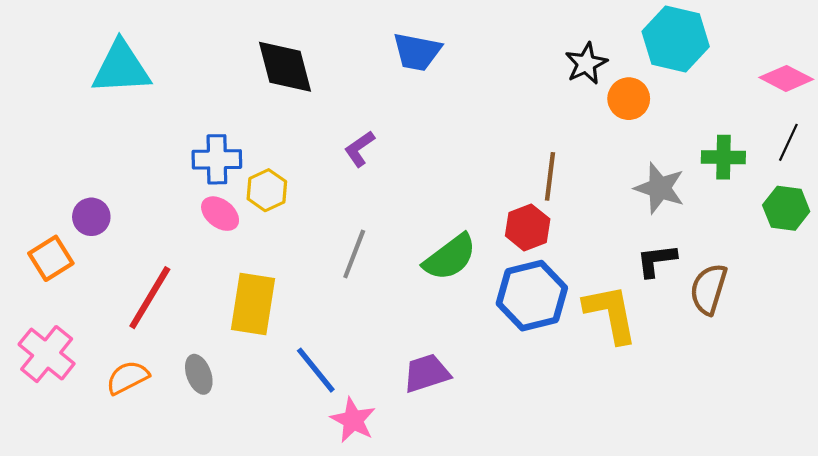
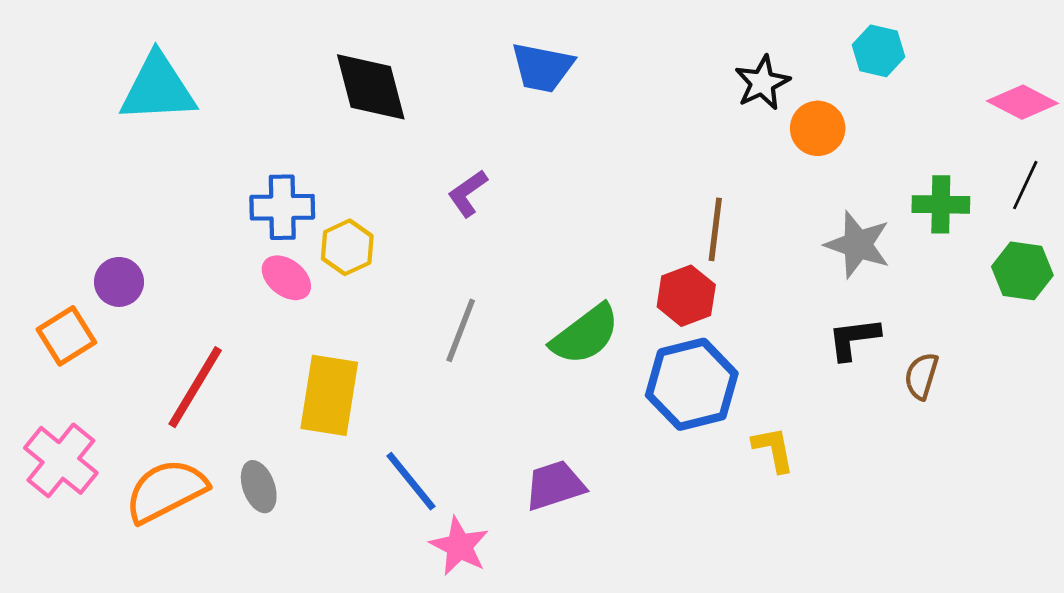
cyan hexagon: (676, 39) -> (879, 51), size x0.6
brown semicircle: (709, 289) -> (921, 376), size x0.7
yellow L-shape: (611, 314) -> (773, 449), moved, size x0.6
orange semicircle: (127, 377) -> (166, 491), size x1.5

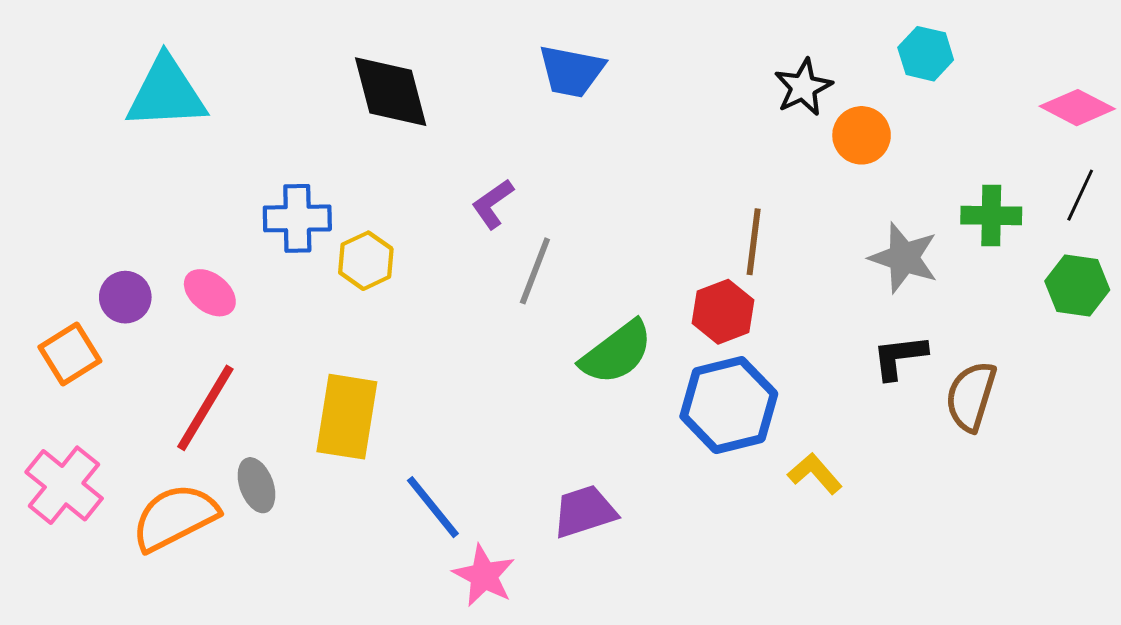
pink ellipse: (286, 278) -> (210, 293), moved
gray line: (461, 330) -> (535, 271), moved
brown semicircle: (921, 376) -> (971, 396), size x1.4
yellow L-shape: (773, 449) -> (815, 474), turned -30
gray ellipse: (259, 487) -> (256, 485), moved

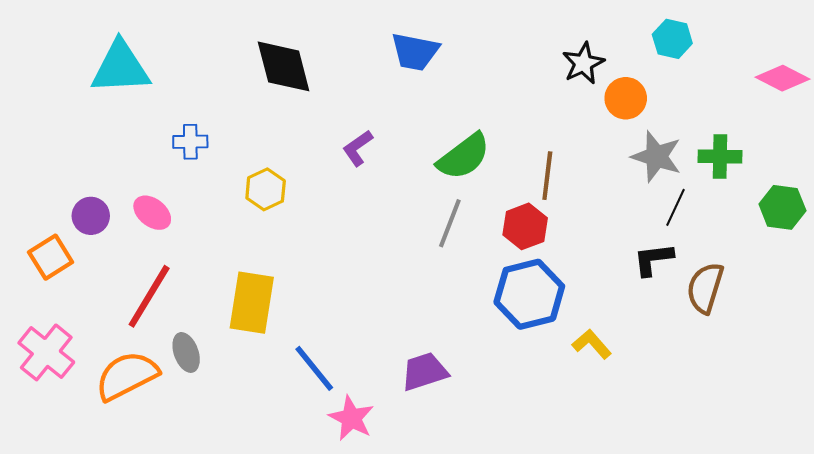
black line: (1080, 195) -> (676, 207), moved
blue cross: (297, 218) -> (190, 142), moved, size x0.7
gray star: (904, 258) -> (656, 157), moved
gray line: (535, 271) -> (450, 223), moved
green semicircle: (617, 353) -> (464, 157), moved

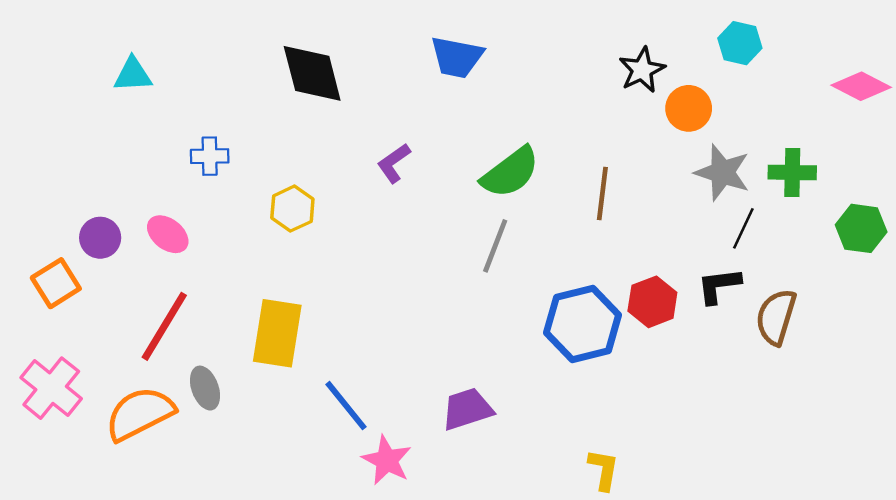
cyan triangle: (120, 68) -> (133, 75), size x0.6
red hexagon: (525, 226) -> (652, 302), moved
yellow L-shape: (592, 344) -> (604, 470), moved, turned 51

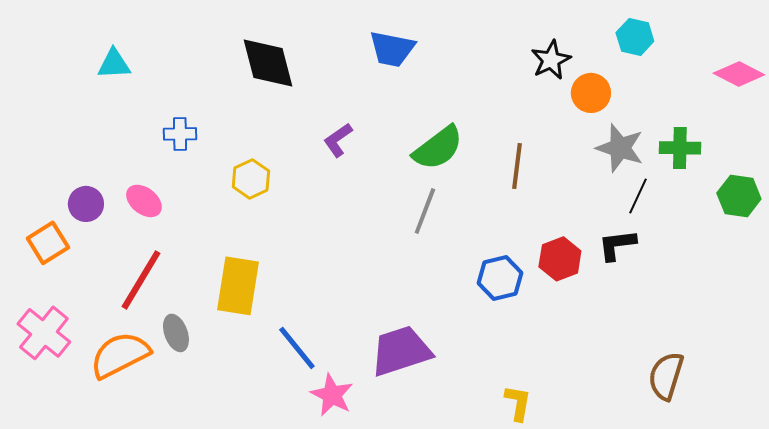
brown semicircle: (776, 317) -> (666, 376), moved
blue hexagon: (583, 324) -> (500, 278), size x0.7
purple trapezoid: (467, 409) -> (401, 351), size x1.4

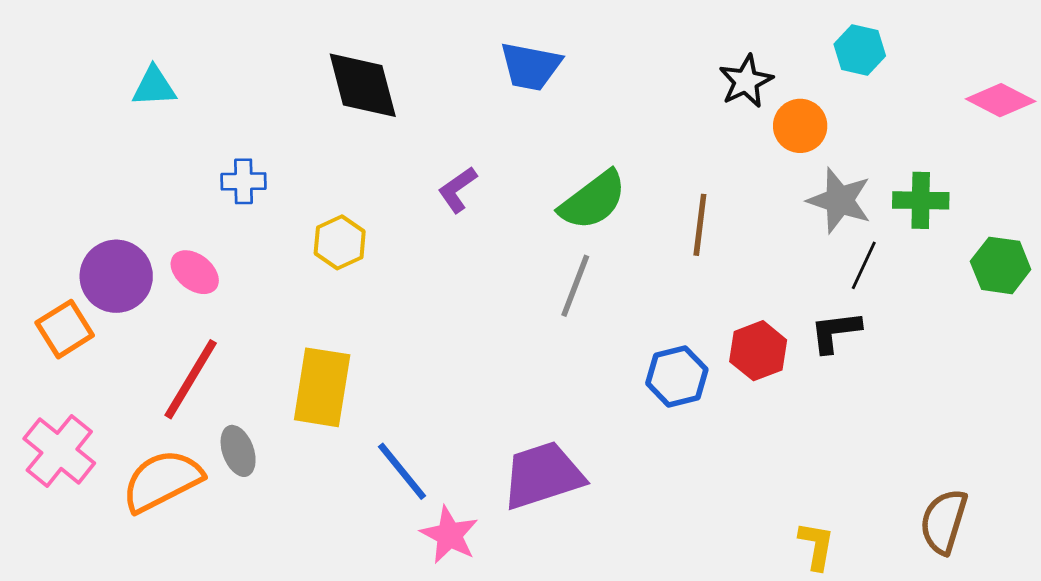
purple circle: (86, 204) -> (116, 276), size x1.5
brown semicircle: (666, 376) -> (944, 521), moved
yellow L-shape: (518, 403) -> (816, 546), moved

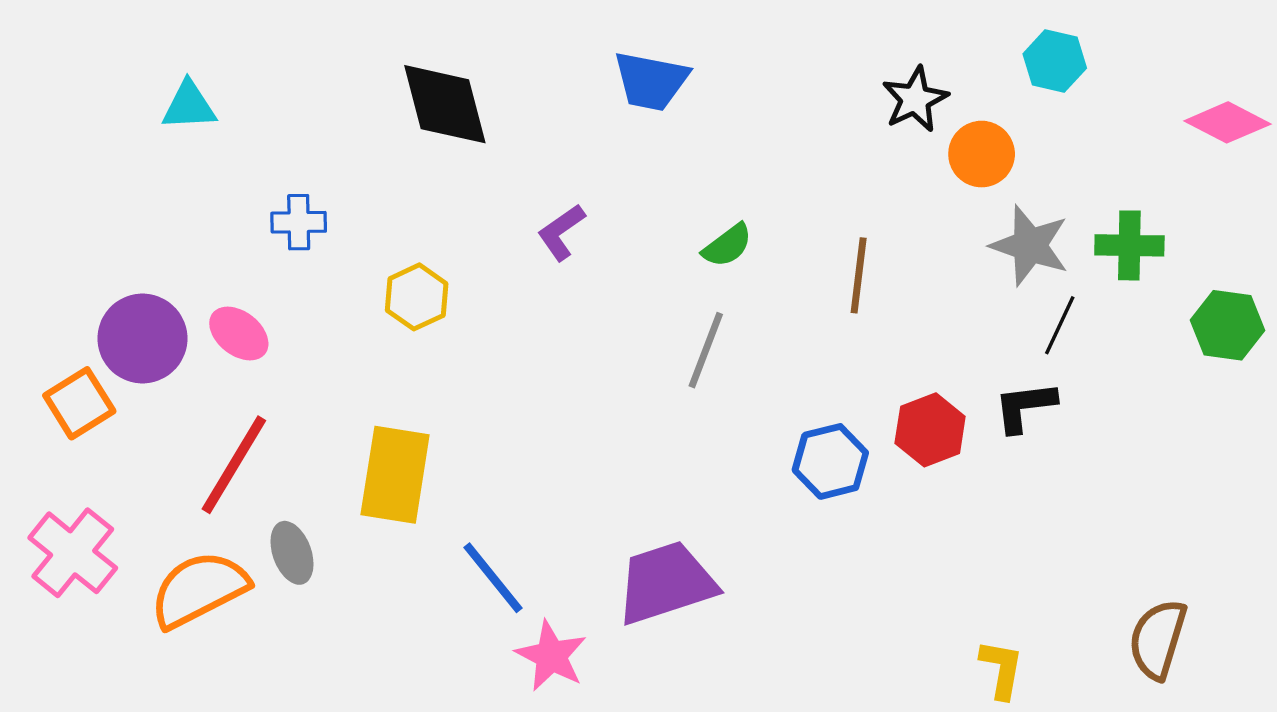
green semicircle: (593, 200) -> (727, 245), size x0.6

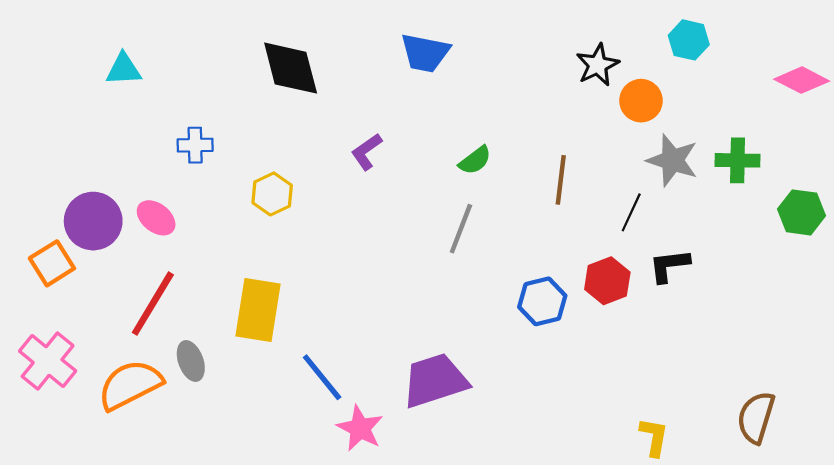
black line: (1060, 325) -> (631, 212), moved

